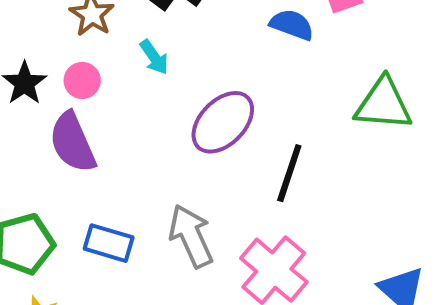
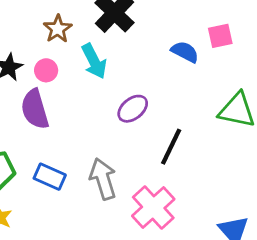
cyan arrow: (154, 57) -> (94, 61), size x1.5
purple ellipse: (223, 122) -> (133, 109), size x0.7

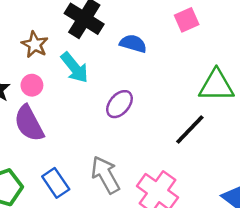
blue semicircle: (185, 52) -> (133, 44), moved
black line: (171, 147) -> (190, 129), moved, turned 30
blue rectangle: (50, 177) -> (56, 183), turned 44

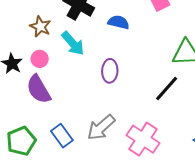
purple ellipse: (119, 104) -> (110, 71), turned -35
gray arrow: (105, 175) -> (101, 127), turned -100

